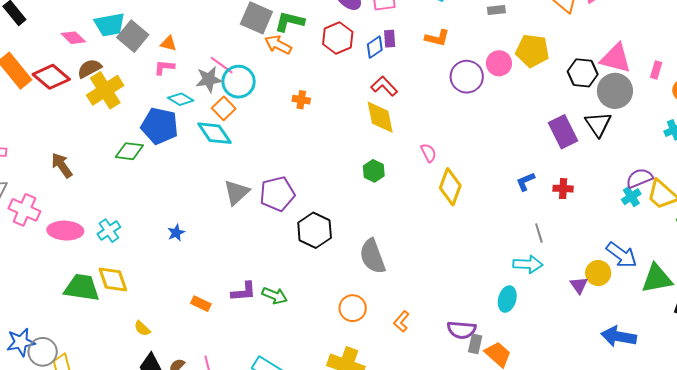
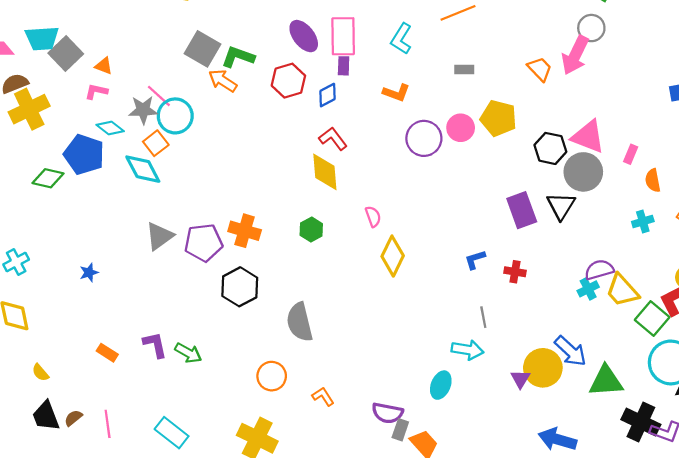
purple rectangle: (390, 39) -> (344, 66), moved
orange cross: (301, 100) -> (245, 231), moved, size x1.6
yellow circle: (598, 273) -> (543, 368), size x1.4
purple L-shape: (244, 292) -> (155, 345), turned -104
orange L-shape: (401, 321) -> (323, 397), turned 100

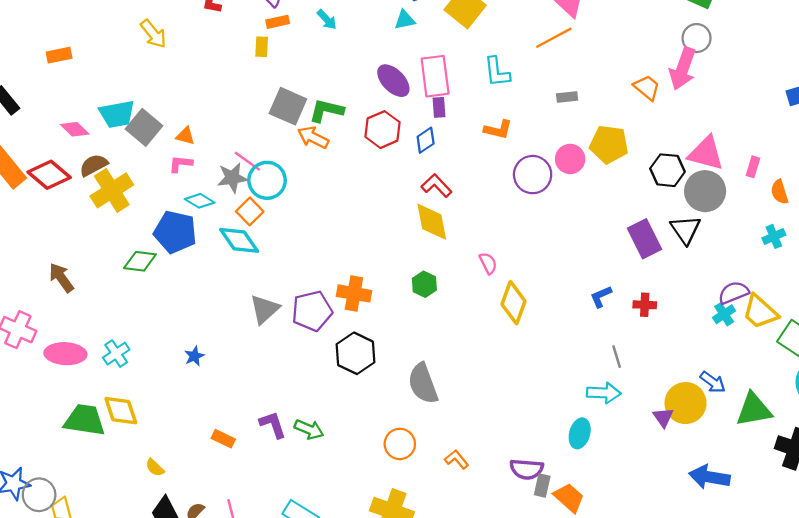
cyan L-shape: (401, 39) -> (497, 72), turned -32
blue arrow: (570, 351) -> (713, 382), size x0.7

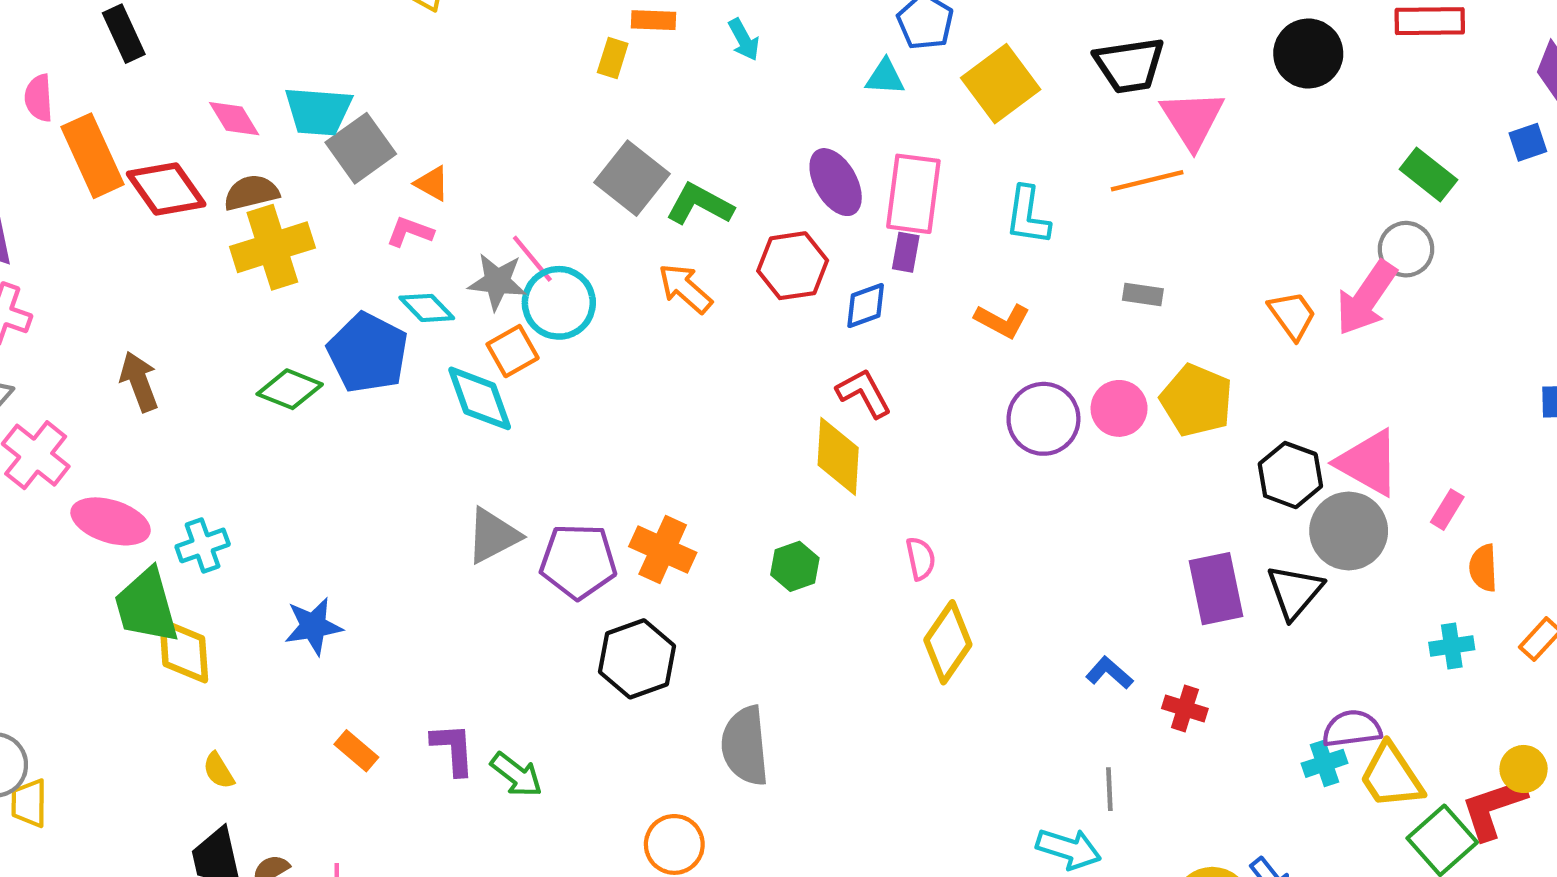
orange arrow: (313, 137) -> (685, 288), moved
blue L-shape: (601, 297) -> (1109, 673), turned 50
blue star: (194, 356) -> (313, 626), moved, size x1.5
green trapezoid: (85, 420) -> (146, 606), moved, turned -129

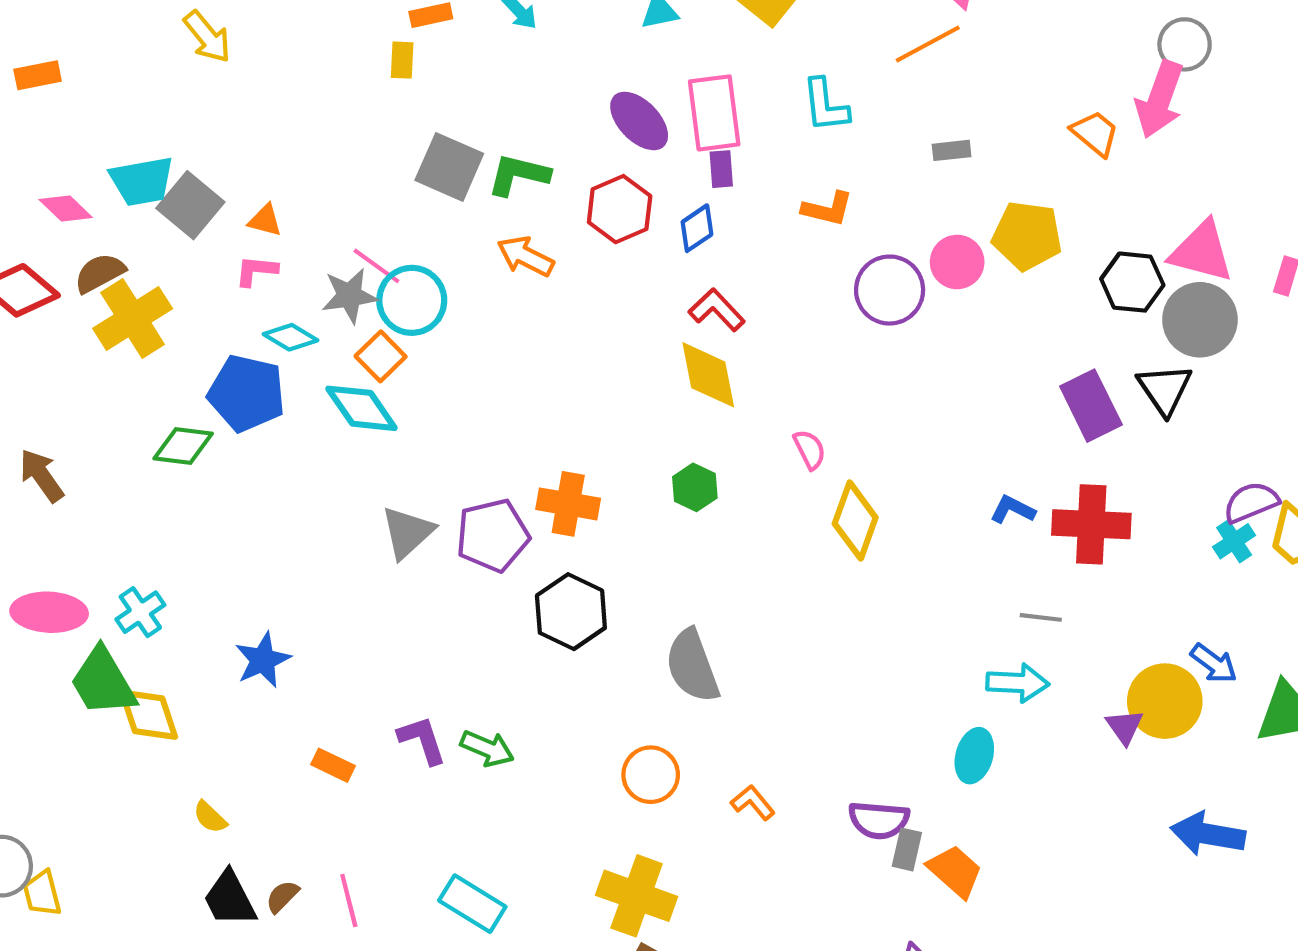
red cross: (1185, 708) -> (1091, 524), size x1.8
gray line: (1109, 789) -> (1041, 617), turned -66

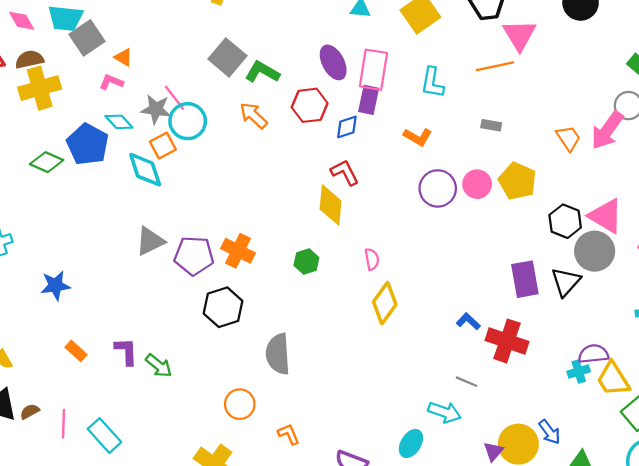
purple rectangle: (721, 169) -> (369, 100), size x1.4
cyan rectangle: (472, 904) -> (104, 436), moved

